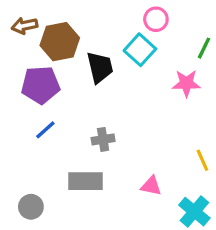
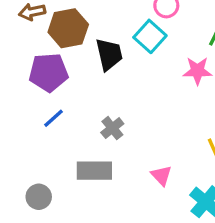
gray cross: (103, 139) -> (112, 128), turned -30
pink triangle: (151, 186) -> (161, 175), turned 35

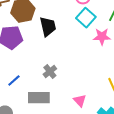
cyan square: (150, 36) -> (86, 18), moved
blue line: (53, 118) -> (14, 81), moved

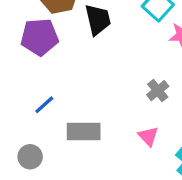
gray cross: (50, 72) -> (158, 91), moved

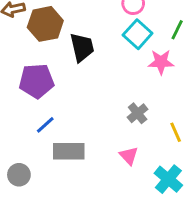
purple pentagon: (40, 37) -> (37, 81), moved
blue line: (44, 105) -> (45, 125), moved

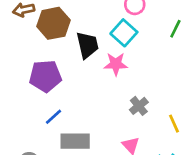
cyan square: (138, 34) -> (124, 33), moved
pink star: (161, 62) -> (116, 64), moved

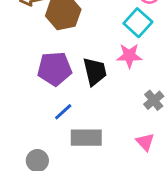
black trapezoid: (87, 45) -> (95, 72), moved

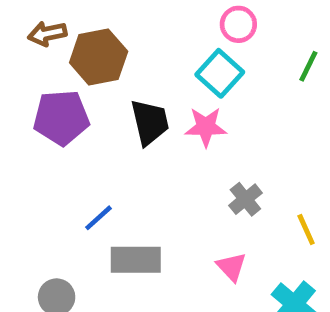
purple pentagon: (55, 69) -> (61, 118), moved
black trapezoid: (95, 72) -> (150, 122), moved

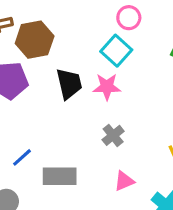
gray cross: (245, 199) -> (113, 135), moved
blue line: (99, 218) -> (22, 157), moved
pink triangle: (231, 267) -> (124, 181), turned 50

